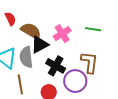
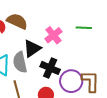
brown semicircle: (31, 31) -> (17, 21), moved
brown L-shape: (89, 62) -> (90, 81), moved

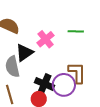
black cross: (50, 68) -> (44, 84), moved
brown L-shape: (90, 81) -> (77, 73), moved

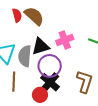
purple circle: (64, 85) -> (50, 66), moved

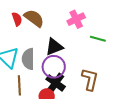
pink cross: (65, 40) -> (76, 19), moved
black triangle: (40, 46) -> (54, 47), moved

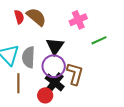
green line: (98, 39) -> (99, 40), turned -42
black triangle: (54, 47) -> (55, 46), turned -36
brown L-shape: (90, 79) -> (75, 74), moved

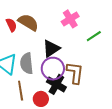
black triangle: (55, 46) -> (51, 49), turned 30
red circle: (45, 95) -> (41, 99), moved

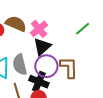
pink cross: (70, 19) -> (39, 29), moved
black cross: (56, 84) -> (39, 82), moved

